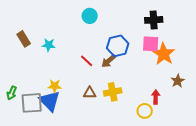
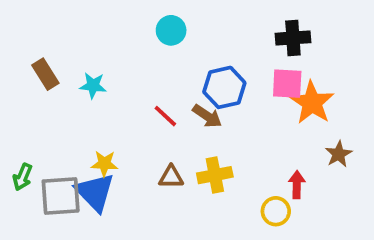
brown arrow: (109, 61) -> (207, 116), turned -105

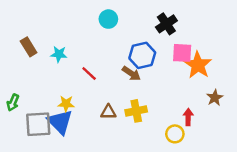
black cross: (293, 38) -> (166, 24), moved, turned -30
red line: (165, 116) -> (89, 73), moved
green arrow: (23, 177) -> (13, 102), moved

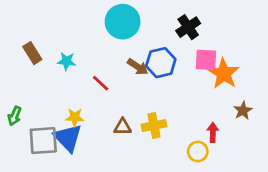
cyan circle: (108, 19) -> (123, 22), size x1.6
brown arrow: (131, 73) -> (138, 67), moved

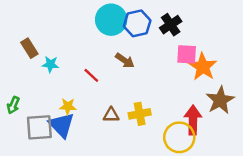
cyan star: (66, 61) -> (50, 64), moved
blue hexagon: (161, 63) -> (137, 23), moved
brown star: (243, 110) -> (220, 100), size x1.6
red arrow: (213, 132) -> (193, 120), size x1.6
yellow circle: (198, 152) -> (179, 137), size x1.6

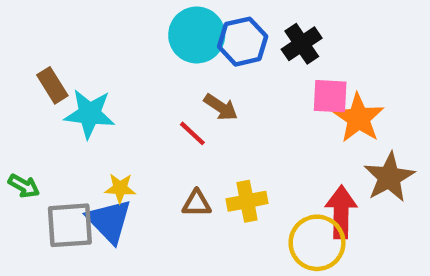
cyan star: (50, 64) -> (90, 114), size x1.6
red line: (91, 75) -> (192, 133), moved
green arrow: (13, 105) -> (24, 186), turned -84

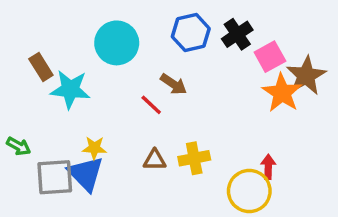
cyan circle: (197, 35) -> (117, 43), moved
pink square: (330, 96) -> (270, 57), moved, turned -32
brown star: (389, 177) -> (306, 76), moved
red arrow: (341, 212) -> (268, 167), size x0.6

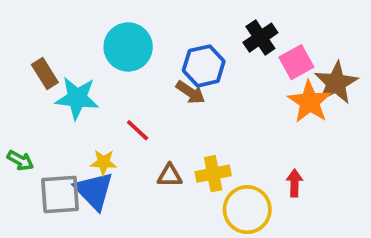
blue hexagon: (191, 33) -> (204, 66), moved
red line: (151, 105) -> (138, 130), moved
yellow circle: (249, 191) -> (247, 210), moved

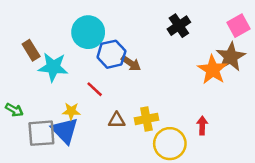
pink square: (296, 62) -> (238, 26), moved
blue hexagon: (204, 66) -> (111, 54), moved

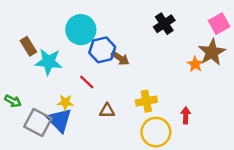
orange star: (213, 70) -> (195, 64), size x0.6
yellow cross: (146, 119) -> (146, 101), moved
gray square: (41, 133) -> (38, 123), turned 32

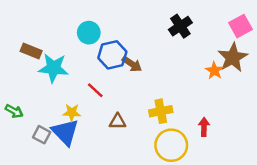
cyan circle: (81, 30) -> (89, 33), size x0.7
brown rectangle: (28, 46) -> (31, 51), turned -36
gray square: (38, 123) -> (42, 135), size x0.6

